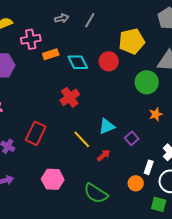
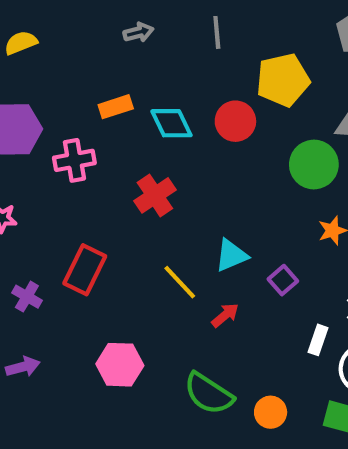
gray line: (90, 20) -> (217, 32), moved, turned -35
pink cross: (31, 39) -> (74, 160), moved
orange circle: (136, 183) -> (271, 412), moved

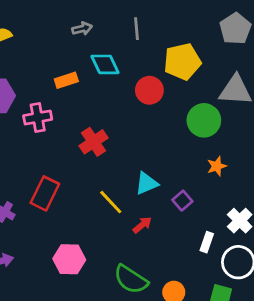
cyan diamond: (171, 123) -> (105, 64), moved

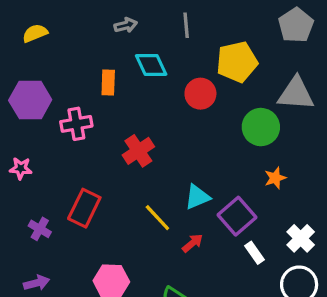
orange rectangle: (66, 80) -> (108, 82), turned -70
purple square: (182, 201) -> (237, 216), size x1.6
white rectangle: (207, 242) -> (255, 253), moved, turned -54

